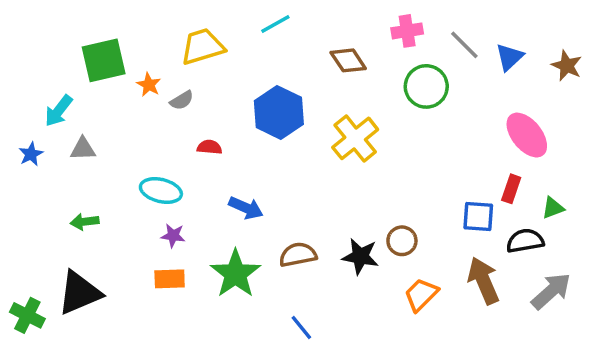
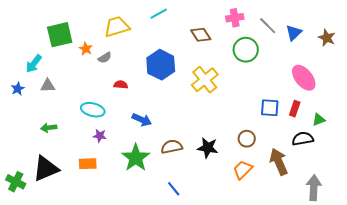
blue square: (478, 217) -> (270, 108), moved
brown circle: (402, 241) -> (247, 139), moved
orange rectangle: (170, 279) -> (88, 164), moved
gray arrow: (551, 291) -> (314, 188), moved, turned -45

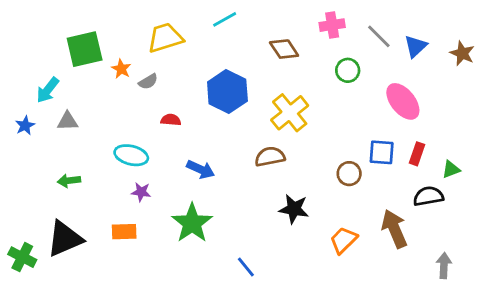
green circle: (246, 50) -> (348, 70), size x0.7
pink ellipse: (304, 78) -> (403, 101), moved
brown circle: (247, 139) -> (349, 174), moved
brown semicircle: (172, 147) -> (270, 157), moved
gray arrow: (314, 188) -> (444, 266), size x0.7

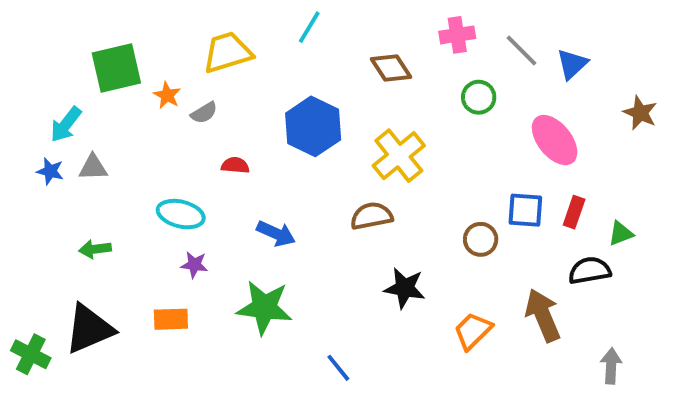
cyan line: (225, 19) -> (309, 27), turned -30
brown star: (462, 53) -> (640, 113), moved
blue star: (25, 125) -> (50, 171), moved, turned -30
green star: (192, 223) -> (264, 308), turned -30

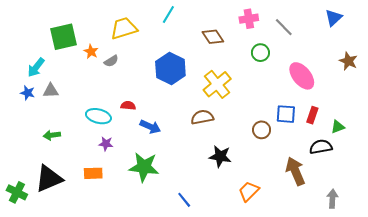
blue triangle: (572, 64) -> (334, 18), moved
red semicircle: (235, 165) -> (128, 106), moved
orange trapezoid: (473, 331) -> (249, 191), moved

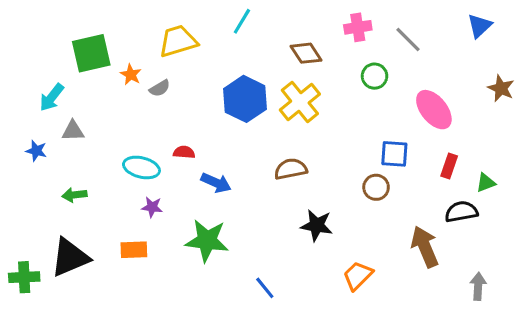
yellow cross: (217, 84) -> (300, 102), moved
blue star: (28, 93) -> (36, 151), moved
blue square: (286, 114) -> (394, 154), moved
green cross: (17, 192) -> (24, 277), turned -30

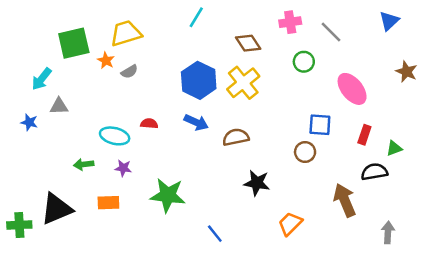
yellow trapezoid: (178, 41) -> (126, 33), moved
blue arrow: (216, 183) -> (196, 122), moved
green arrow: (74, 195) -> (84, 164), moved

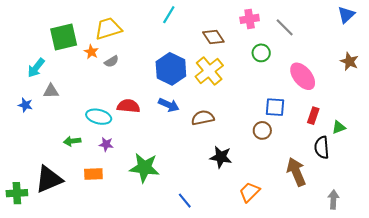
blue triangle: (389, 21) -> (346, 15), moved
red semicircle: (149, 124) -> (128, 106), size x1.5
black semicircle: (374, 172) -> (322, 147), turned -85

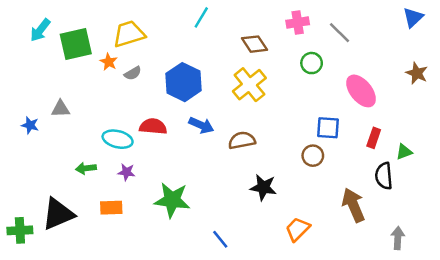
cyan arrow: (36, 68) -> (40, 30), moved
blue hexagon: (171, 69) -> (184, 82), moved

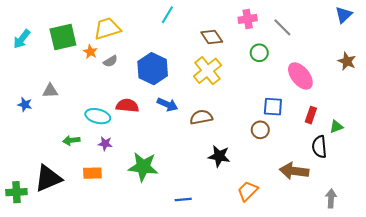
cyan arrow: (40, 30) -> (22, 39), moved
brown arrow: (353, 205) -> (294, 171), turned -60
blue line: (220, 239) -> (183, 200), turned -56

